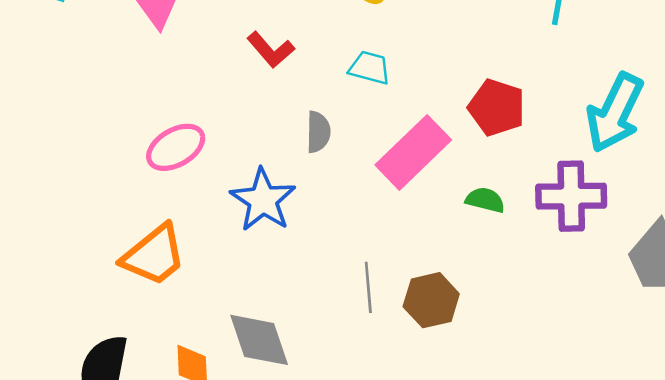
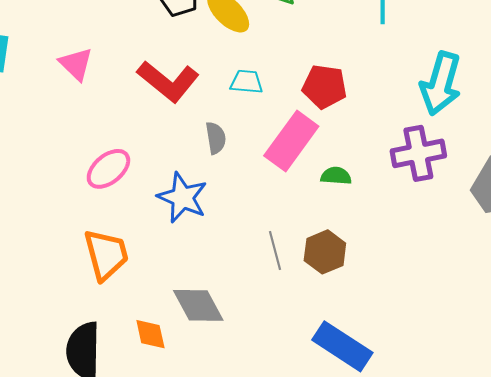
red L-shape: (271, 50) -> (168, 81), size x1.6
red pentagon: (497, 108) -> (324, 87), moved
green semicircle: (485, 200) -> (336, 176), moved
orange trapezoid: (154, 255) -> (106, 255), turned -56

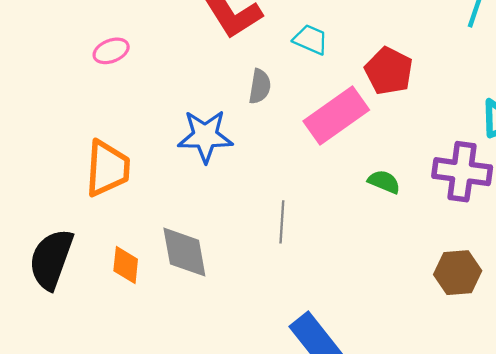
pink ellipse: (108, 169) -> (111, 51), moved, size x0.7
green semicircle: (336, 176) -> (384, 182), moved
blue star: (182, 198) -> (205, 136), turned 30
brown hexagon: (325, 252) -> (458, 273), moved

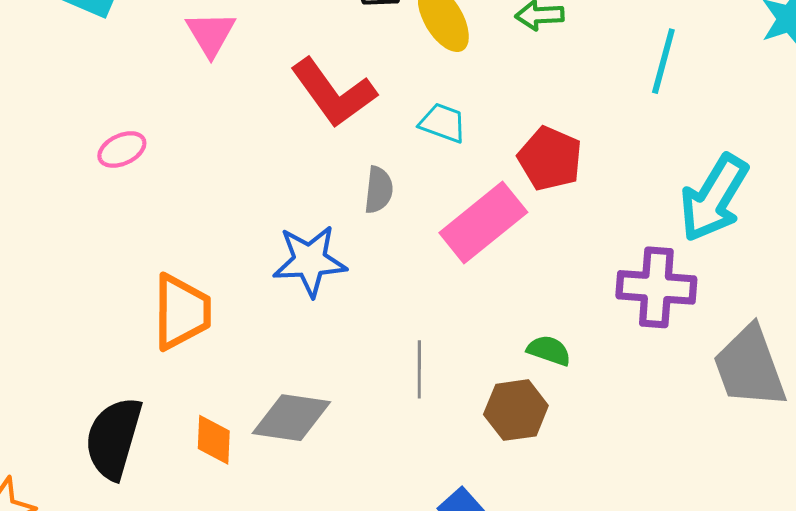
pink ellipse: (111, 51) -> (122, 149), moved
green semicircle: (384, 182) -> (549, 350), moved
gray diamond: (184, 252) -> (291, 418), turned -68
brown hexagon: (458, 273) -> (516, 410), moved

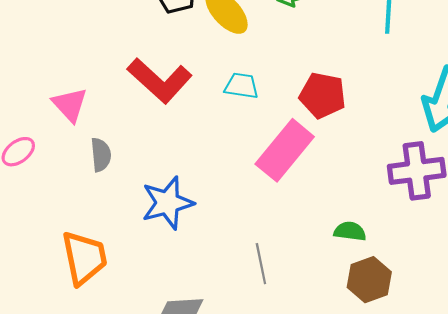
pink triangle: (211, 34) -> (70, 105), moved
gray semicircle: (379, 190) -> (101, 155), moved
brown hexagon: (516, 410) -> (369, 280), moved

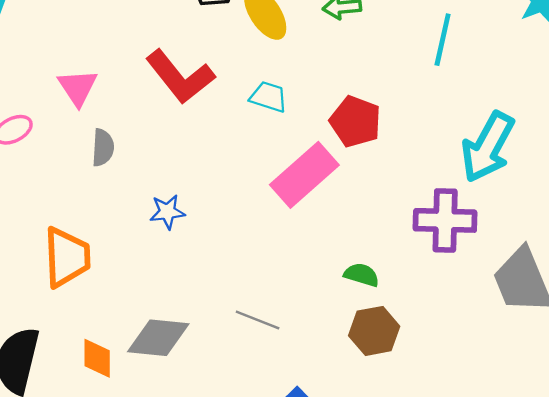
blue star: (168, 203) -> (167, 212), size x0.6
gray line: (261, 264) -> (258, 320), moved, turned -66

